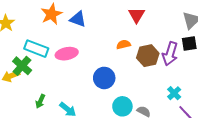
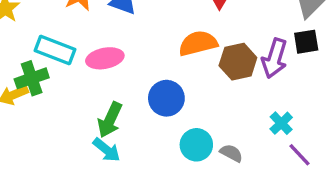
orange semicircle: (123, 45) -> (198, 43), size x1.6
green cross: (22, 66) -> (32, 78), turned 30
green arrow: (40, 101) -> (110, 120), moved, size x1.5

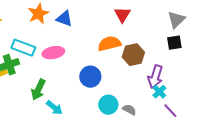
purple arrow: (275, 58) -> (155, 77), moved
green arrow: (110, 120) -> (38, 90), moved

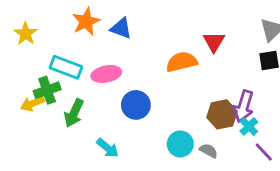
red triangle: (122, 15) -> (214, 42), moved
brown hexagon: (133, 55) -> (222, 114), moved
blue circle: (90, 77) -> (136, 105), moved
green arrow: (38, 90) -> (74, 113), moved

